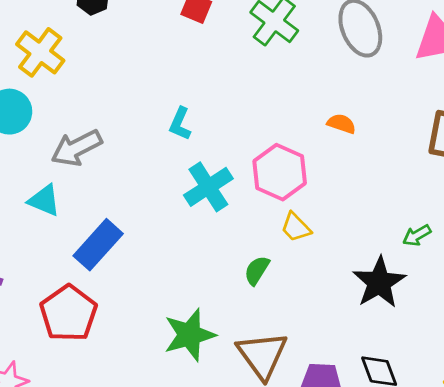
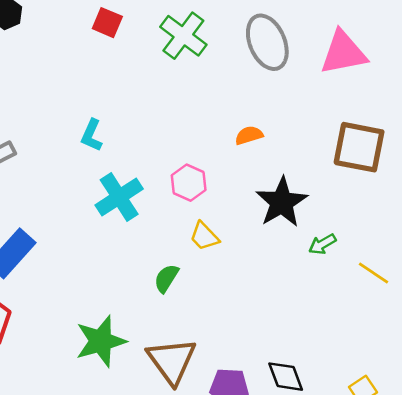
orange semicircle: (341, 124) -> (249, 135), turned -36
pink hexagon: (280, 172) -> (189, 183), size x0.7
black star: (379, 282) -> (282, 202), moved

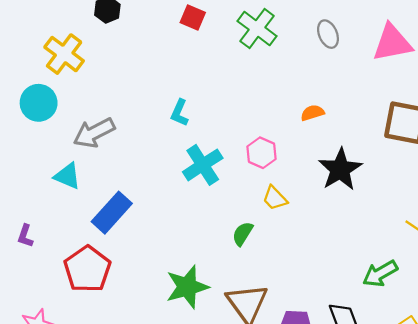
gray ellipse: (267, 42) -> (328, 34), size x0.6
green arrow: (322, 244) -> (380, 274), moved, size x1.5

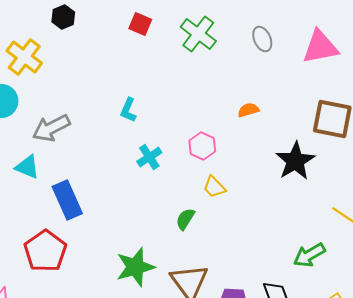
cyan cross: (203, 165) -> (149, 157), size x0.7
black star: (340, 169) -> (295, 161), moved
blue rectangle: (112, 213) -> (67, 200), turned -66

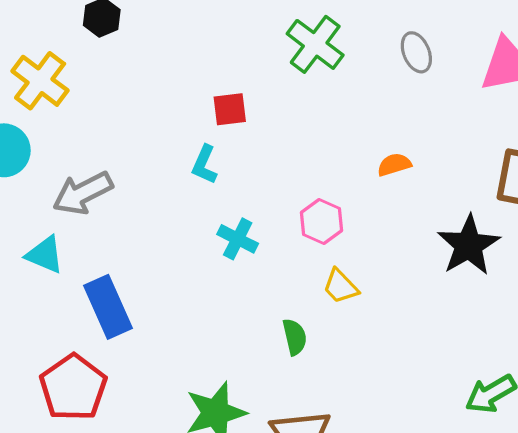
red square: (140, 24) -> (230, 109), moved, turned -30
cyan cross: (149, 157) -> (238, 239), turned -30
green semicircle: (185, 219) -> (295, 337), turned 135

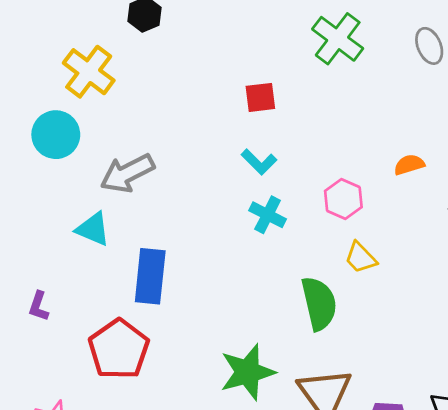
cyan L-shape: (204, 165) -> (259, 162), moved, turned -69
orange semicircle: (394, 165) -> (409, 165), moved
blue rectangle: (108, 307) -> (150, 276), turned 30
green semicircle: (295, 337) -> (319, 303), size x1.6

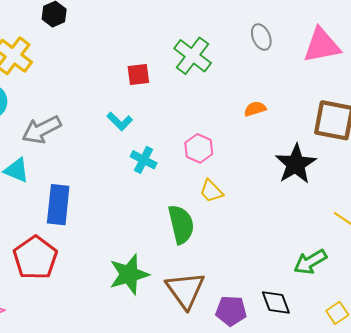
green cross: (338, 39) -> (193, 56), moved
cyan L-shape: (259, 162) -> (120, 121), moved
orange semicircle: (409, 165) -> (255, 109), moved

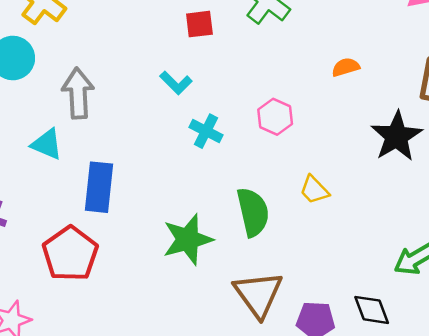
gray arrow: (42, 130) -> (78, 93), turned 114
yellow trapezoid: (211, 191) -> (314, 190), moved
green star: (129, 274) -> (188, 239), moved

